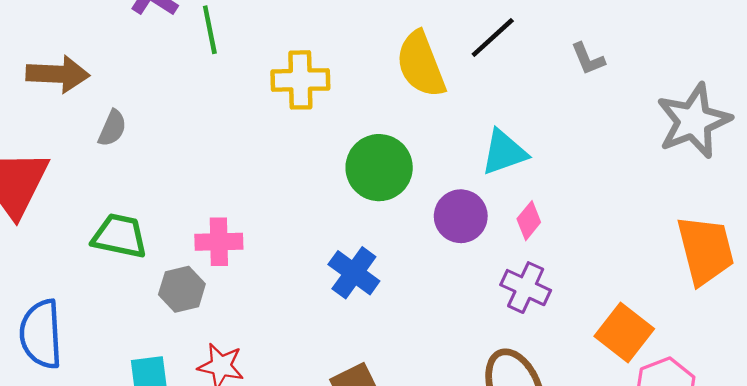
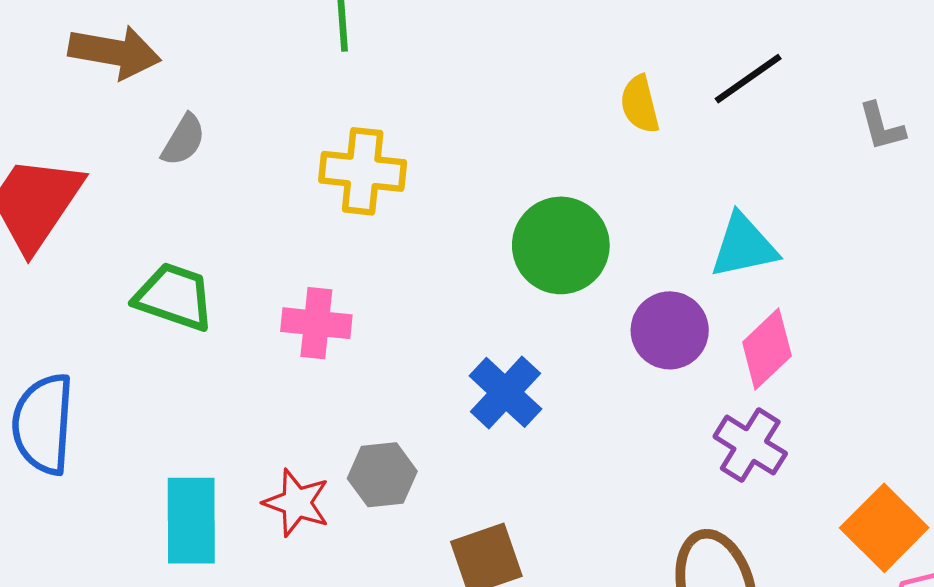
yellow semicircle: (421, 64) -> (640, 104), size x0.6
yellow cross: (300, 80) -> (363, 171), moved
pink diamond: (529, 221) -> (767, 349), size x1.4
gray hexagon: (182, 289) -> (382, 475), moved

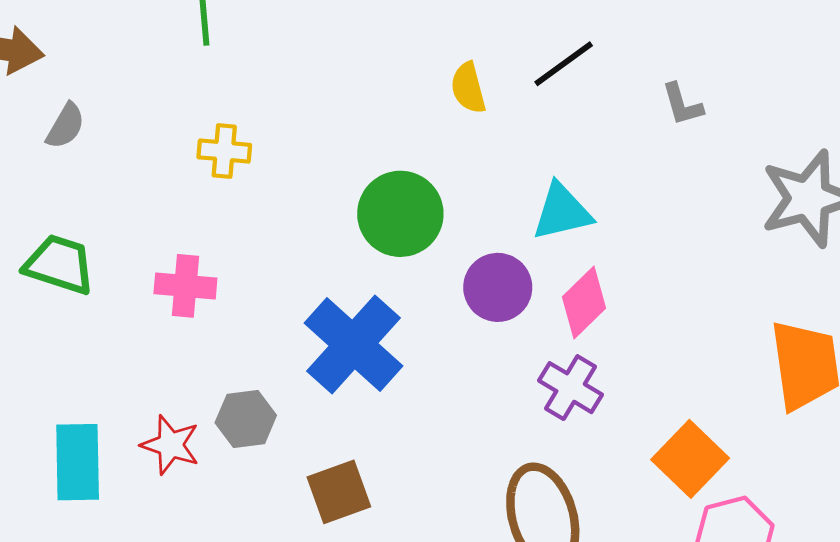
yellow cross: (363, 171) -> (224, 151), size x0.7
blue cross: (505, 392) -> (354, 344), size x1.5

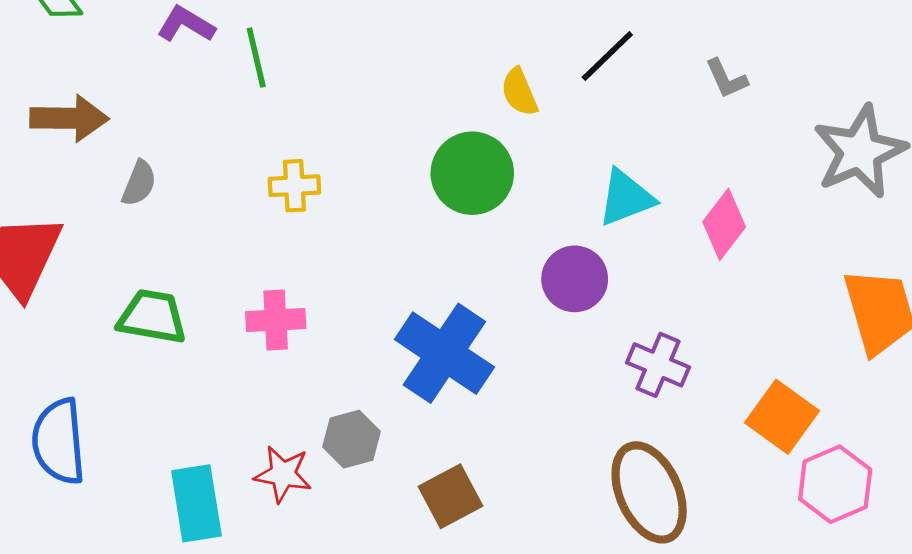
green circle: (400, 214) -> (472, 173), moved
pink diamond: (584, 302) -> (724, 224), moved

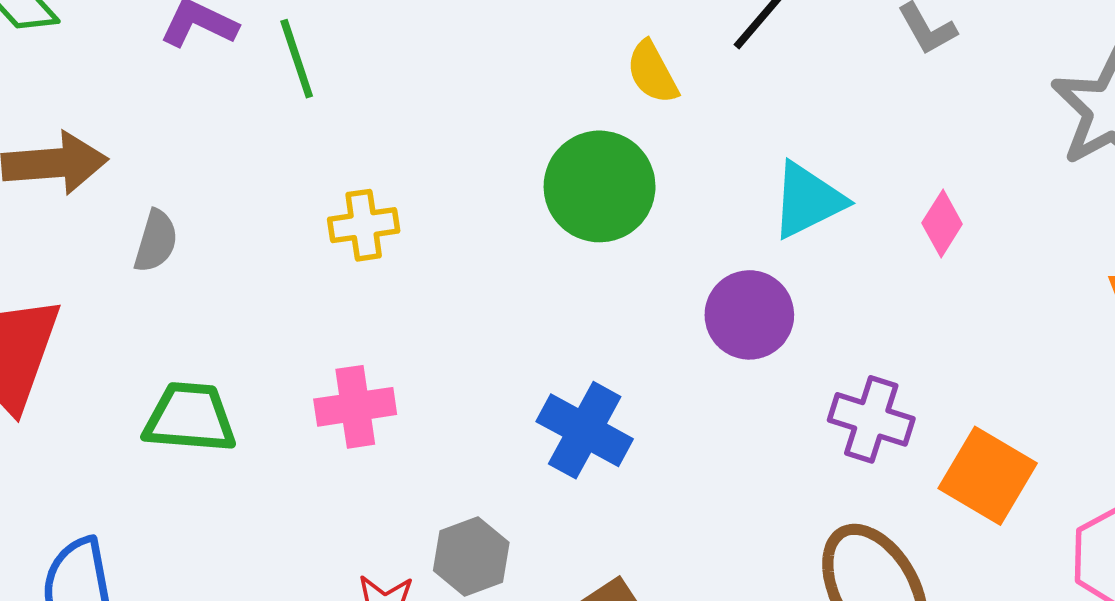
pink diamond: (724, 224) -> (942, 224), size x0.7
blue cross: (444, 353) -> (585, 430), size x0.7
orange square: (782, 417) -> (988, 476), moved

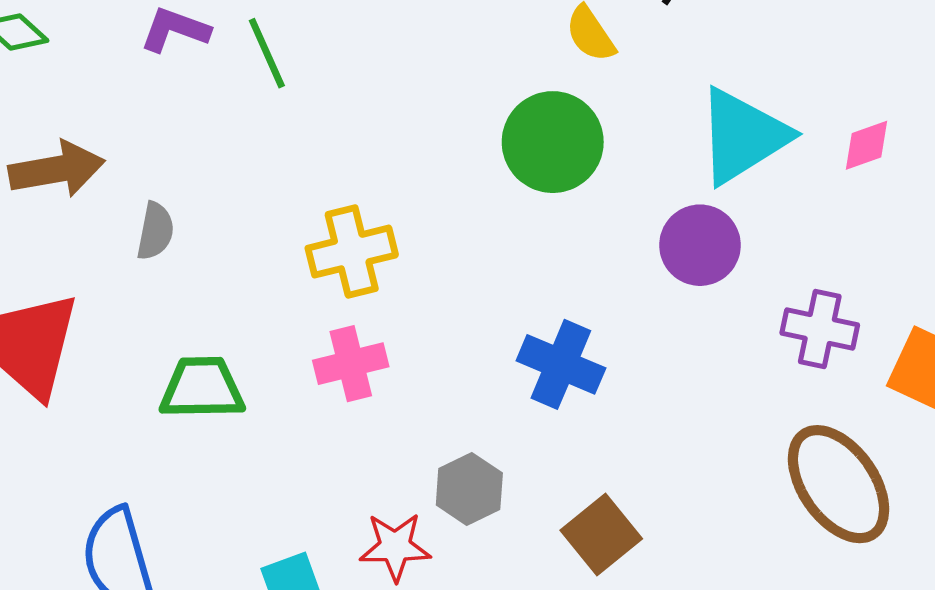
cyan triangle: (808, 200) -> (743, 136), size x1.4
pink diamond: (942, 224) -> (867, 145), turned 44
yellow cross: (364, 225) -> (352, 252), moved, size x1.4

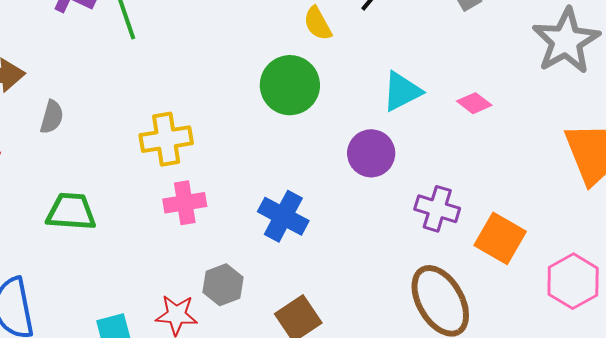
cyan triangle: (743, 136) -> (402, 91), size x0.7
pink diamond: (867, 145) -> (474, 103), turned 52
pink cross: (351, 364) -> (185, 203), moved

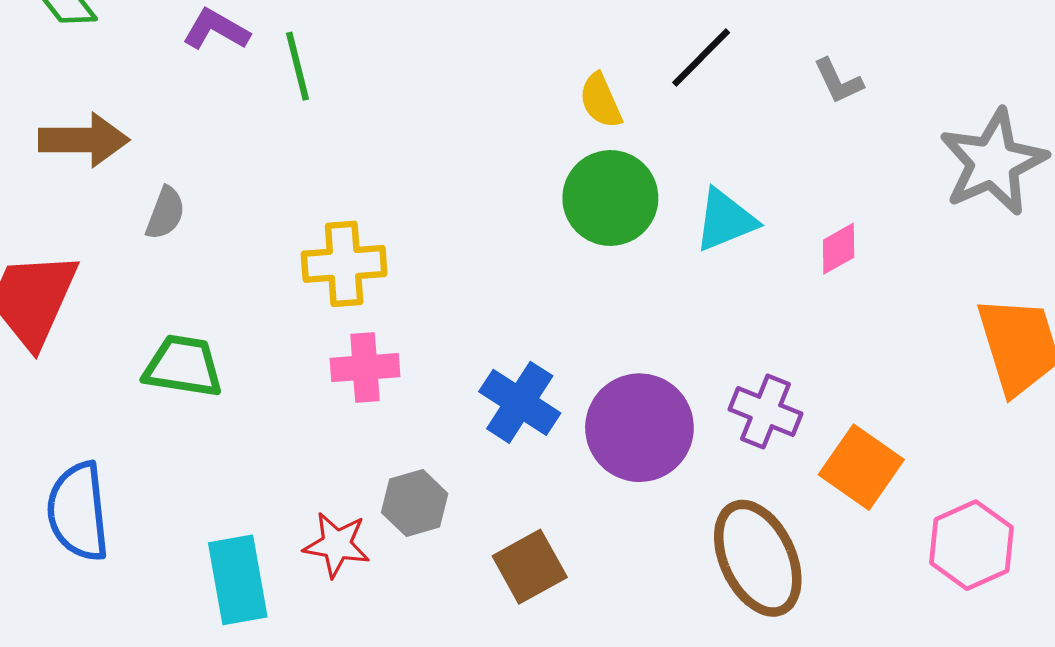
green circle: (290, 85) -> (610, 198), moved
pink diamond: (474, 103) -> (839, 249), turned -72
purple circle: (371, 153) -> (639, 428), moved, size x1.4

